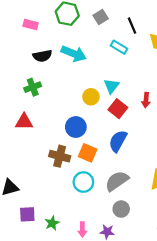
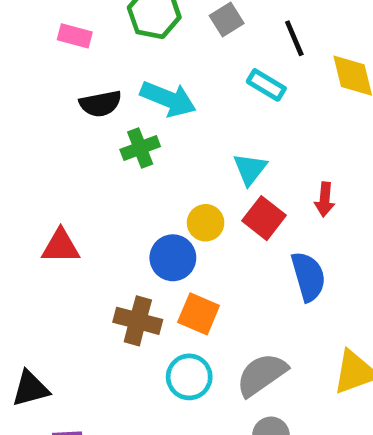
green cross: (33, 87) -> (140, 148), moved
yellow circle: (91, 97) -> (206, 223), moved
blue semicircle: (118, 141) -> (308, 276), moved, turned 135

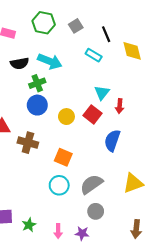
cyan triangle: (250, 169) -> (102, 93), moved
blue circle: (173, 258) -> (37, 105), moved
blue semicircle: (308, 276) -> (112, 140), turned -145
brown cross: (138, 321) -> (28, 143), moved

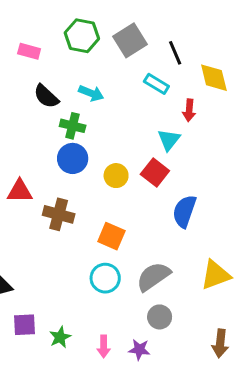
gray square: (76, 26) -> (130, 40), size x1.5
cyan arrow: (50, 61) -> (91, 93), size x0.7
black semicircle: (20, 63) -> (46, 96), turned 54
green cross: (37, 83) -> (73, 126), turned 35
red arrow: (120, 106) -> (189, 110), moved

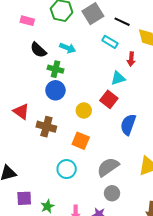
black line: (175, 53) -> (122, 22), turned -42
cyan triangle: (169, 140) -> (118, 78), turned 35
yellow circle: (116, 176) -> (84, 110), moved
red triangle: (20, 191) -> (21, 112), turned 36
cyan circle: (105, 278) -> (67, 169), moved

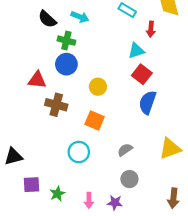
red square: (109, 99) -> (142, 74), moved
red triangle: (21, 112) -> (37, 80), moved, turned -30
gray semicircle: (108, 167) -> (125, 150), size x0.6

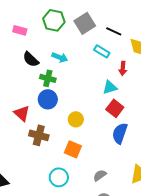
red triangle: (37, 80) -> (22, 113), turned 36

